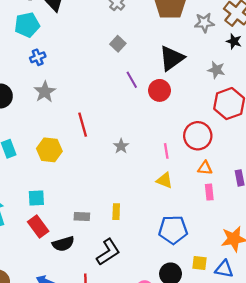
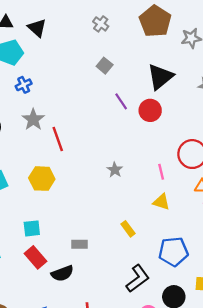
red line: (83, 125) -> (58, 139), moved
yellow rectangle: (116, 212) -> (128, 229), moved, turned -35
black L-shape: (108, 252) -> (138, 279), moved

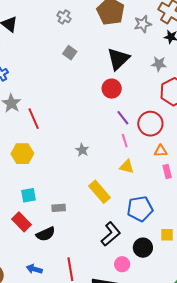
purple line: (121, 101) -> (123, 118), moved
gray star: (115, 170) -> (82, 150), moved
cyan square: (32, 228) -> (29, 195), moved
yellow rectangle: (128, 229) -> (99, 192), size x1.6

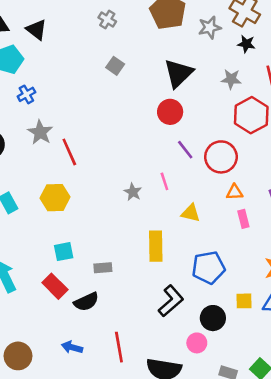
pink line: (125, 141) -> (164, 181), moved
yellow rectangle: (99, 192) -> (156, 246), turned 40
pink circle: (122, 264) -> (197, 343), moved

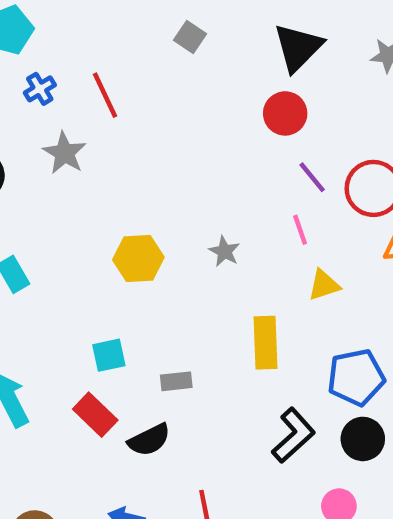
red line: (69, 152) -> (105, 95), moved
pink line: (164, 181) -> (300, 230), moved
yellow hexagon: (55, 198) -> (138, 259), moved
yellow triangle: (191, 213) -> (324, 285), turned -30
black circle: (213, 318) -> (363, 439), moved

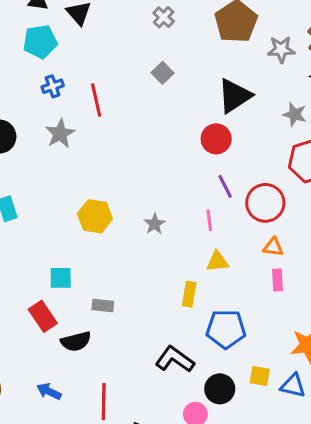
yellow rectangle: (266, 343) -> (189, 294), moved, size x0.7
black L-shape: (293, 435) -> (175, 359), turned -114
black circle: (363, 439) -> (220, 389), moved

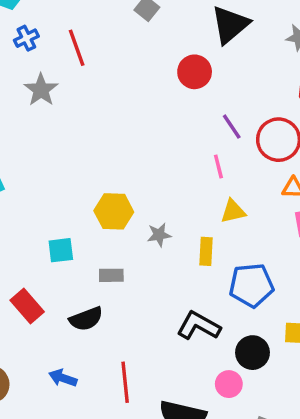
red circle: (216, 139) -> (195, 72), moved
yellow hexagon: (95, 216) -> (114, 211), moved
gray star: (155, 224) -> (159, 235), moved, turned 30
red rectangle: (43, 316) -> (27, 306), moved

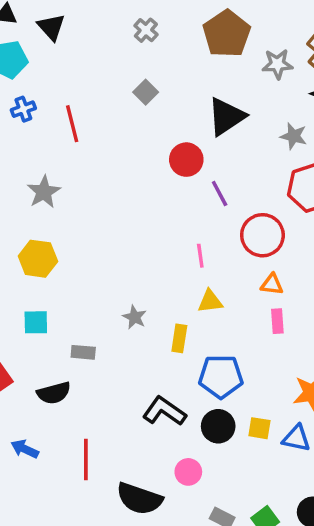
gray star: (41, 90) -> (44, 192), moved
purple line: (232, 127) -> (220, 194), moved
yellow hexagon: (114, 211) -> (38, 259), moved
gray star: (159, 235) -> (135, 317), turned 30
black circle: (253, 353) -> (218, 426), moved

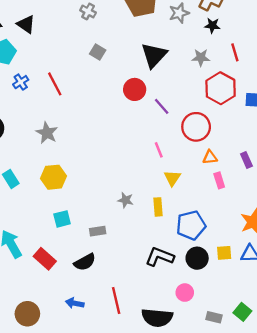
yellow triangle: (210, 301) -> (172, 178), turned -36

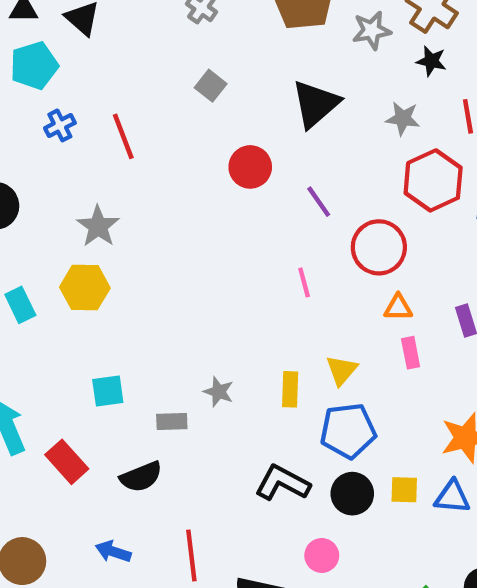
red circle: (135, 89) -> (250, 167), moved
yellow hexagon: (54, 177) -> (85, 288), moved
yellow triangle: (172, 178) -> (342, 370), moved
gray star: (126, 200) -> (219, 392), moved

